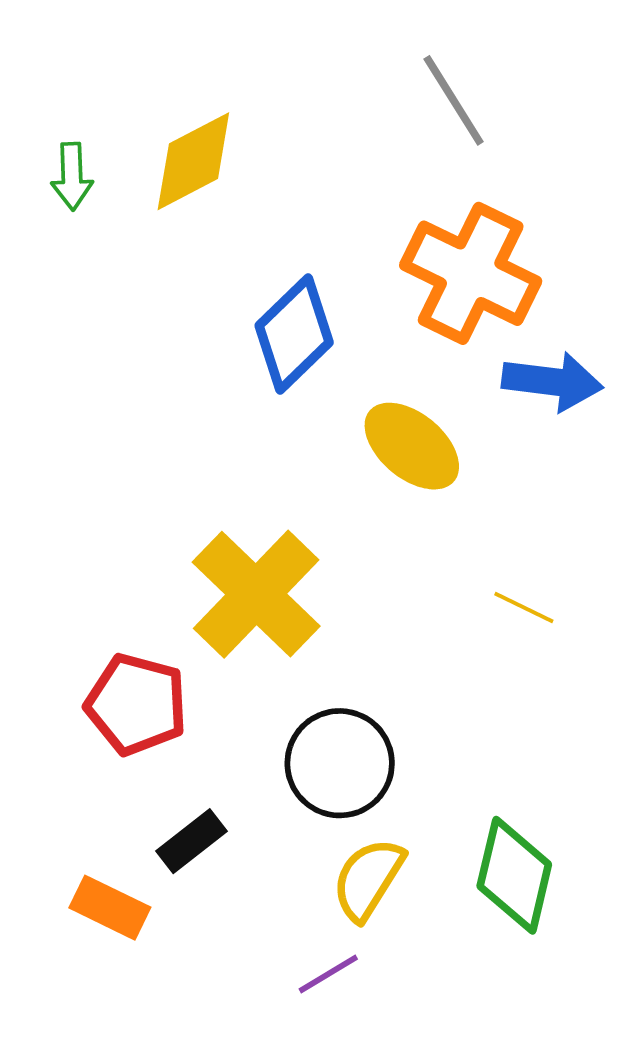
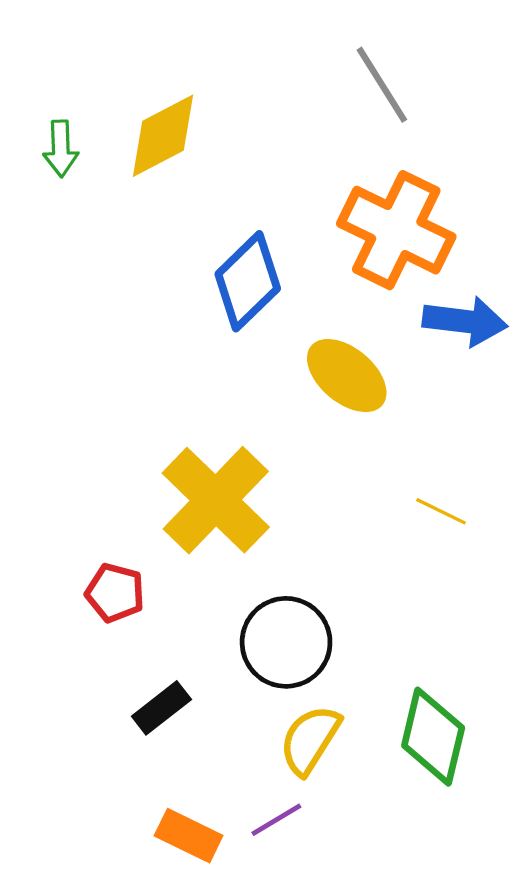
red pentagon: (136, 704) -> (115, 593), size x0.7
orange rectangle: (110, 908) -> (189, 836), moved

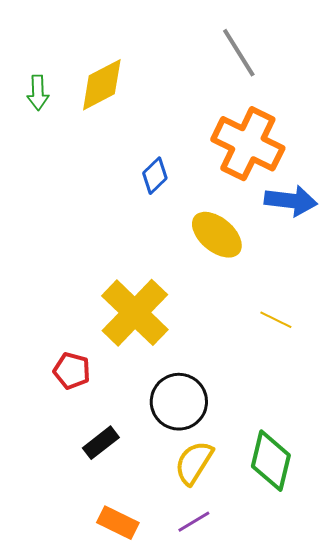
blue diamond: (248, 281) -> (155, 176), size x0.6
purple line: (276, 820) -> (194, 522), moved

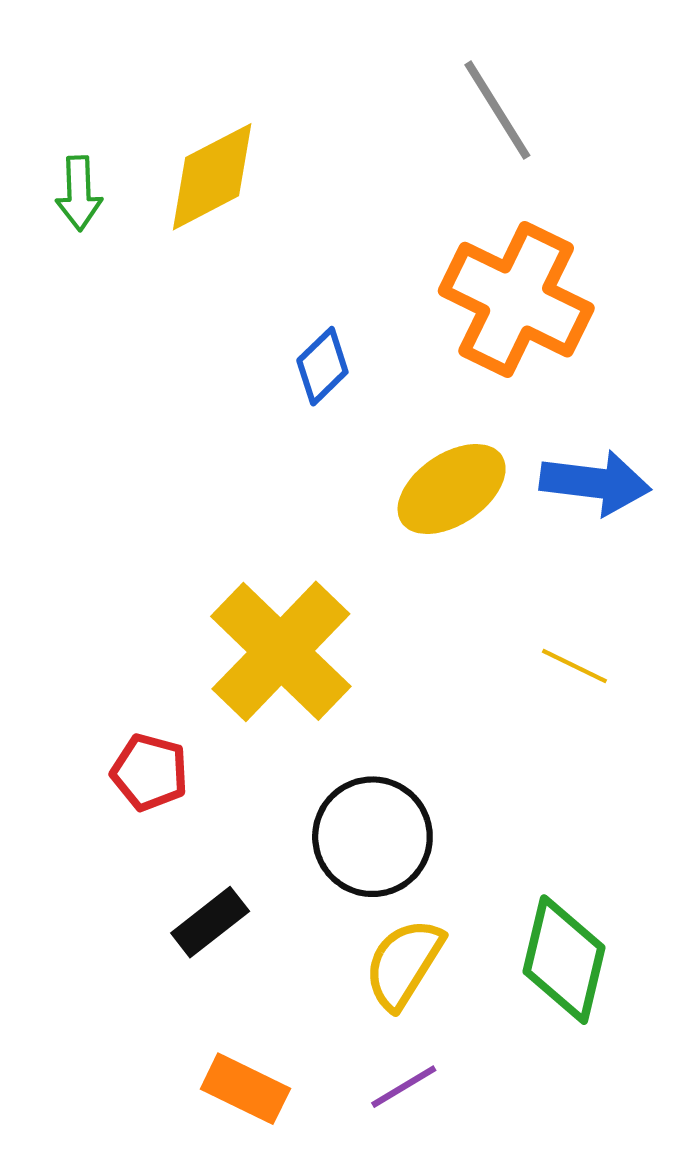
blue arrow: (291, 201) -> (595, 483), moved
yellow ellipse: (217, 235) -> (452, 489), turned -74

